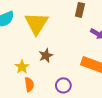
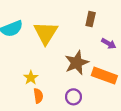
brown star: (46, 55) -> (77, 63), moved, size x1.6

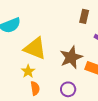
yellow triangle: (46, 33) -> (35, 48), moved, turned -40

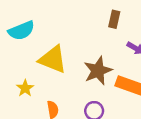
yellow star: (28, 71) -> (25, 88), moved

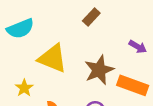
brown rectangle: (114, 19) -> (91, 17), moved, turned 30

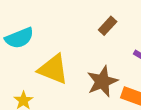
brown rectangle: (91, 17) -> (108, 26), moved

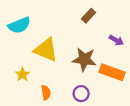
brown star: (102, 81) -> (84, 59), turned 30

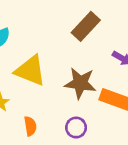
brown rectangle: (89, 16) -> (86, 26), size x1.5

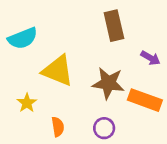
brown rectangle: (86, 26) -> (114, 26), turned -56

